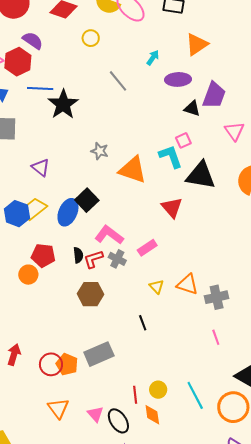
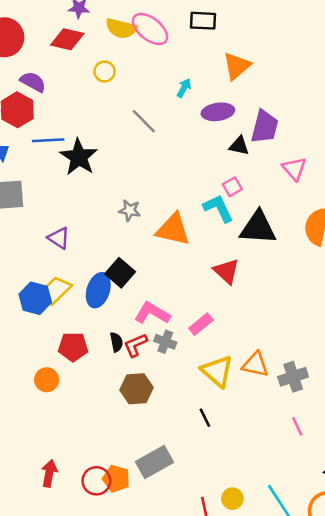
orange circle: (28, 275) -> (47, 380), moved
yellow triangle: (156, 287) -> (217, 371), size x1.8

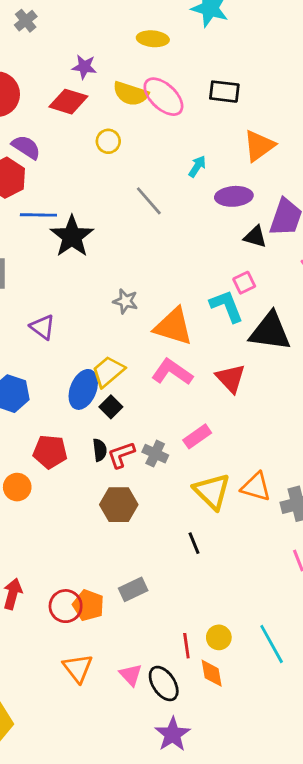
black square: (120, 273) -> (111, 407), moved, size x0.7
yellow trapezoid: (57, 290) -> (108, 371), moved
pink L-shape: (152, 313) -> (172, 372), moved
gray rectangle: (154, 462) -> (133, 589), size x0.7

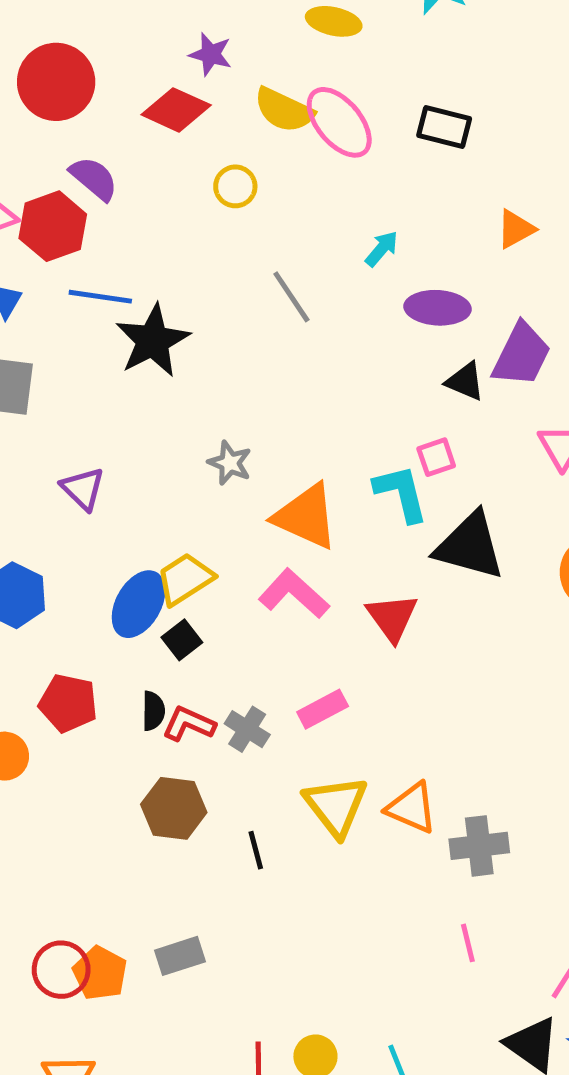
orange triangle: (259, 146) -> (516, 229), moved, size x0.7
red L-shape: (121, 455) -> (189, 724), turned 36
black line: (194, 543) -> (256, 850), moved

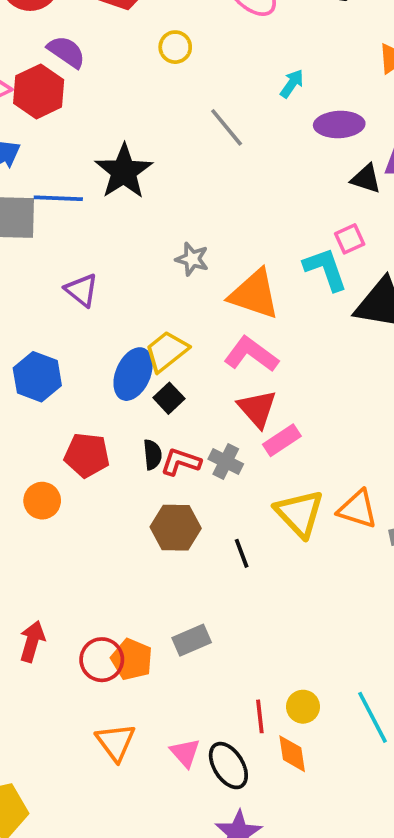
blue line: (100, 297) -> (58, 198), moved
red triangle: (392, 617) -> (257, 409), moved

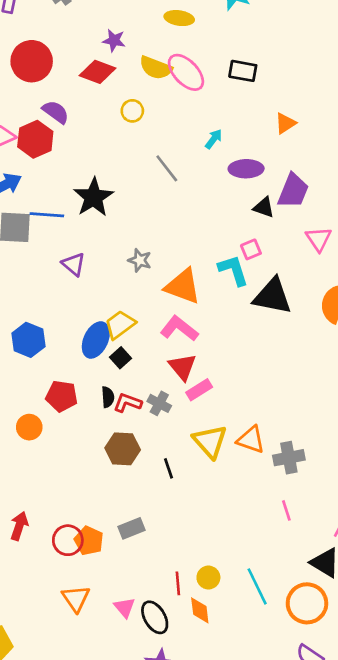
purple triangle: (82, 290) -> (74, 264), moved

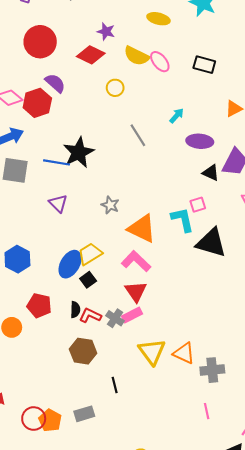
pink ellipse: (186, 72) -> (160, 62), size x0.7
blue line: (47, 215) -> (57, 162), moved
pink rectangle: (199, 390) -> (132, 315), moved
black line: (168, 468) -> (115, 385), moved

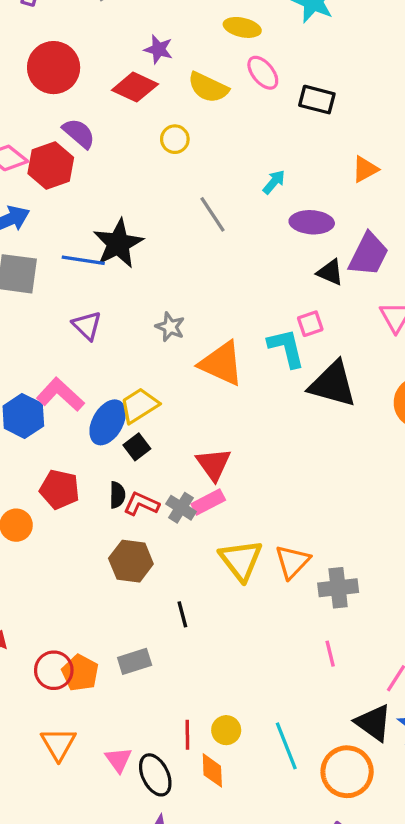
pink ellipse: (160, 62) -> (263, 73), moved
pink L-shape: (136, 261) -> (60, 395), moved
orange triangle: (184, 353) -> (292, 562), turned 50

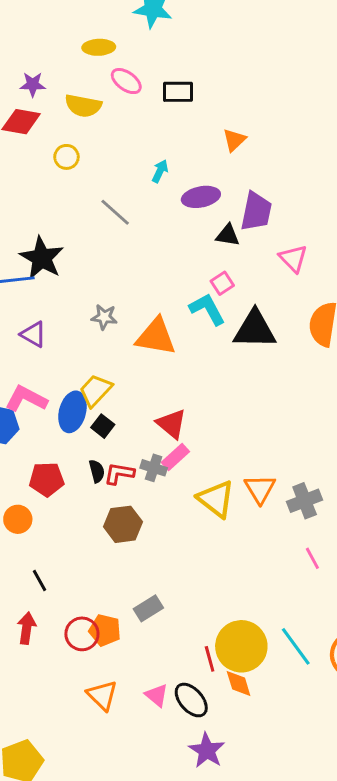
black line: (182, 614) -> (39, 580), moved
yellow circle: (226, 730) -> (241, 646), size x2.0

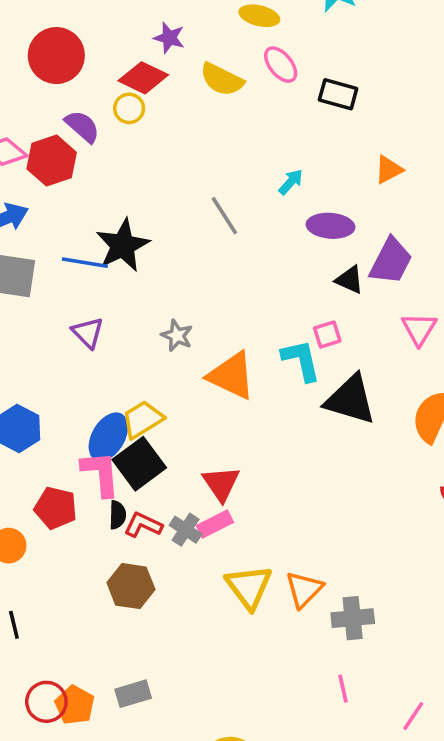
yellow circle: (66, 157) -> (129, 108), moved
pink L-shape: (26, 399) -> (101, 474), moved, turned 42
black square: (103, 426) -> (139, 464), size x1.8

